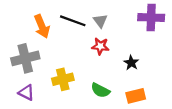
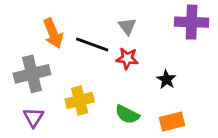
black line: (73, 21) -> (92, 44), moved
purple triangle: (26, 93) -> (33, 117), turned 35

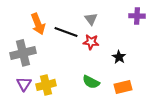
purple cross: (192, 22) -> (137, 16), size x0.7
yellow cross: (80, 100) -> (46, 85), moved

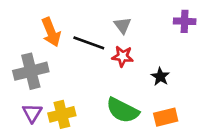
green semicircle: (91, 82) -> (123, 110), size x1.4

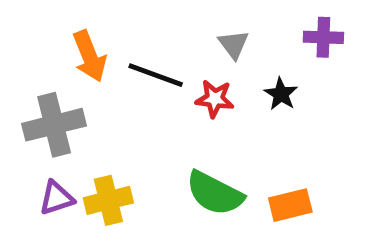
gray triangle: (123, 25) -> (234, 44), moved
black star: (160, 77) -> (281, 94), moved
purple triangle: (32, 113) -> (56, 198), turned 40

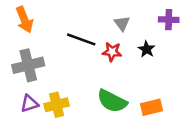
orange arrow: (89, 56) -> (24, 20), moved

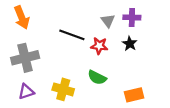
purple cross: (169, 20) -> (132, 17), moved
green semicircle: (112, 101) -> (97, 77), moved, size x0.7
yellow cross: (57, 105) -> (63, 89), moved, turned 30

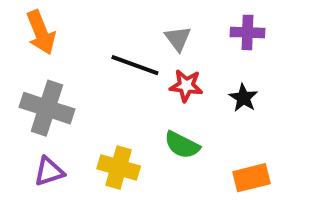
gray triangle: (108, 21) -> (178, 39), moved
black star: (130, 44) -> (243, 98), moved
gray cross: (25, 58) -> (47, 108), turned 32

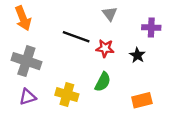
purple cross: (247, 32) -> (151, 28), moved
gray triangle: (178, 39) -> (110, 14), moved
green semicircle: (182, 145) -> (103, 82), turned -90

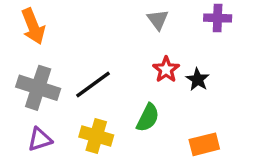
purple cross: (151, 28) -> (218, 18), moved
black line: (76, 37) -> (93, 84), moved, turned -56
red star: (105, 48) -> (166, 70), moved, turned 30

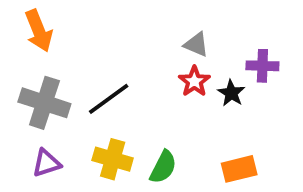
purple cross: (218, 18) -> (262, 66), moved
gray triangle: (158, 20) -> (196, 44), moved, turned -30
green semicircle: (148, 118) -> (163, 167), moved

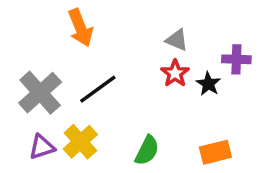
orange arrow: (39, 31) -> (80, 28), moved
gray cross: (44, 103) -> (40, 93), turned 30
yellow cross: (113, 159) -> (80, 142), moved, turned 32

